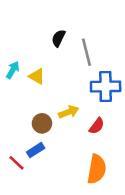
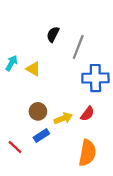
gray line: (86, 52) -> (78, 47), turned 35
yellow arrow: (69, 112) -> (63, 118), moved
blue rectangle: (36, 150) -> (41, 136), moved

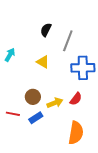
yellow triangle: (33, 69) -> (43, 62), moved
red line: (15, 147) -> (13, 114), moved, turned -32

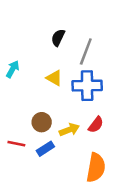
blue cross: (83, 68) -> (87, 86), moved

